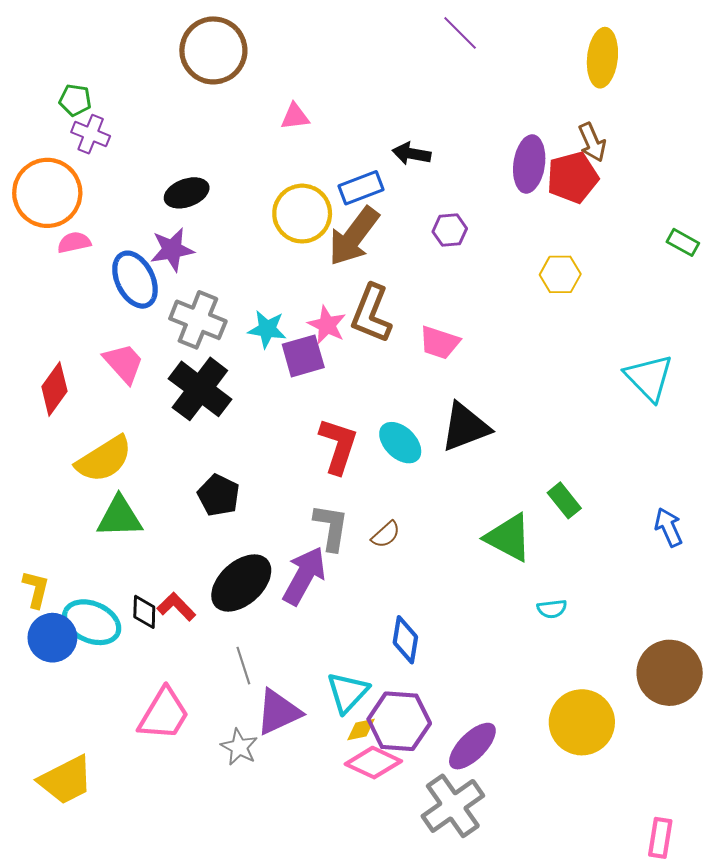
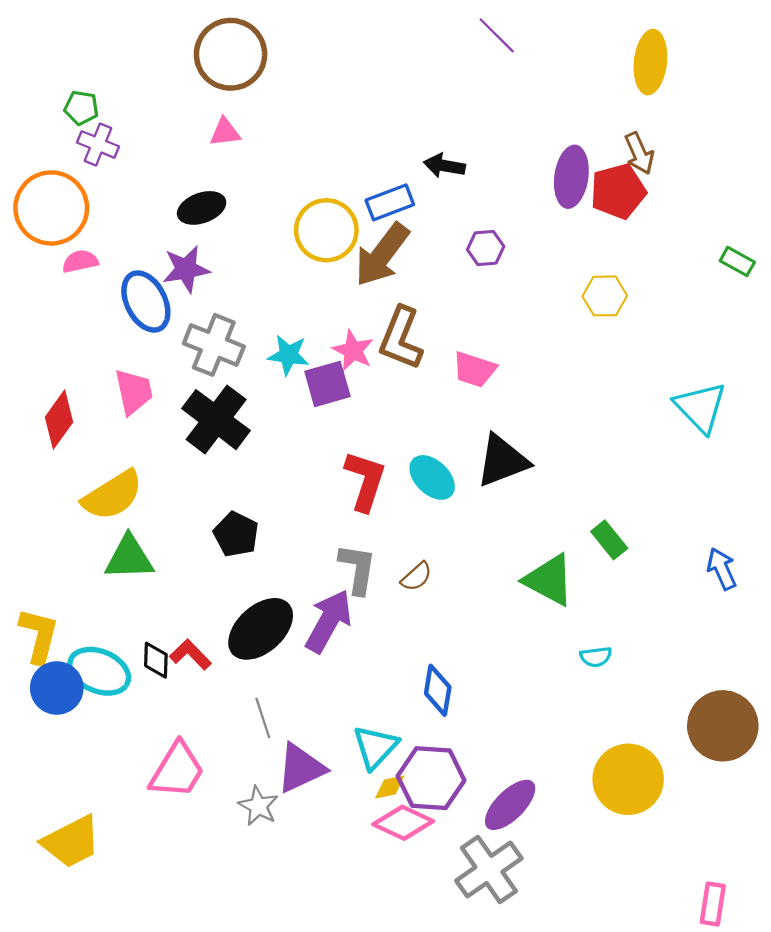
pink triangle: (295, 117) -> (225, 132), moved
pink trapezoid: (124, 363) -> (134, 392), turned 30
yellow L-shape: (36, 589) -> (39, 636), size x1.4

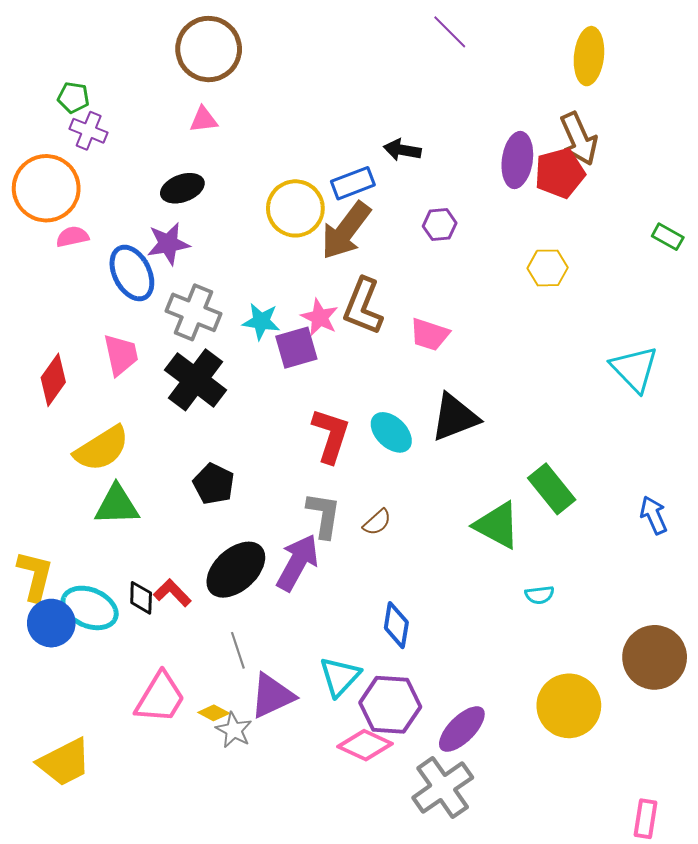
brown arrow: (639, 153) -> (579, 139), size x1.4
green rectangle: (609, 540) -> (552, 489), size x1.4
yellow diamond: (390, 787) -> (214, 713), moved, turned 40

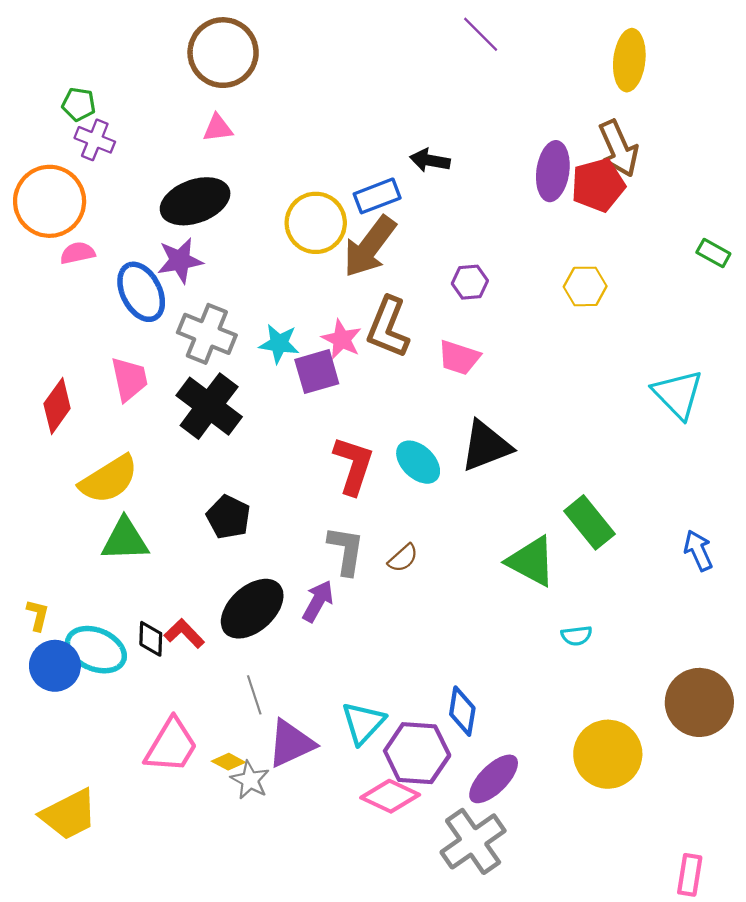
black ellipse: (182, 188) -> (195, 201), size x1.5
purple hexagon: (440, 225) -> (470, 282), moved
purple arrow: (297, 563) -> (318, 601), size x0.7
yellow L-shape: (35, 576) -> (38, 615), size x0.6
blue diamond: (396, 625) -> (462, 711), moved

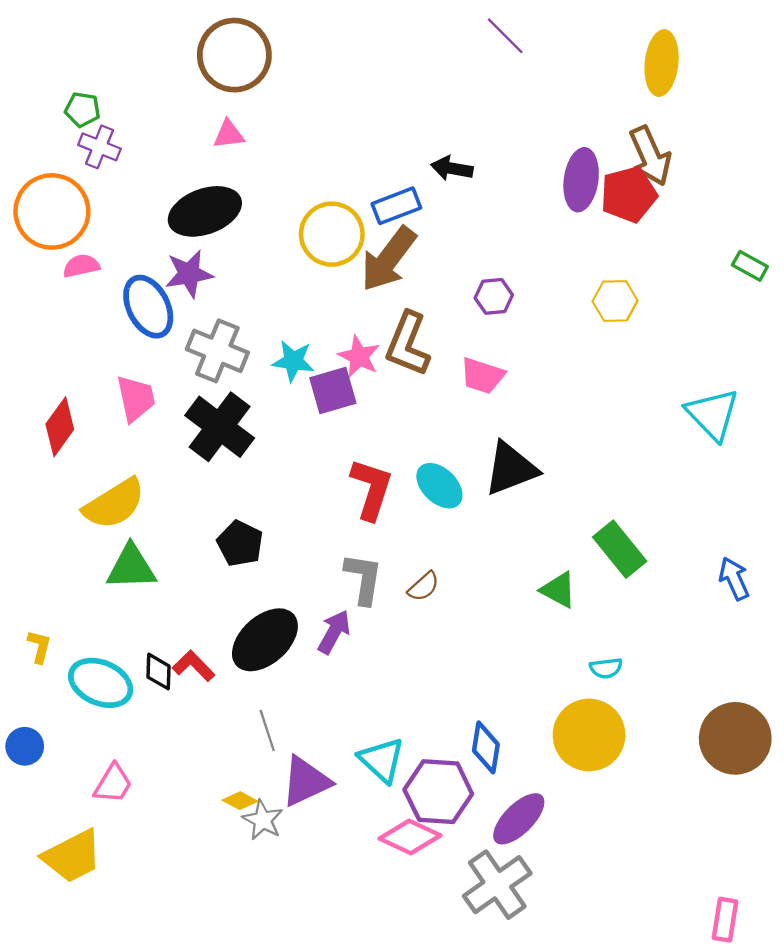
green triangle: (531, 561) -> (558, 590), size x0.7
blue circle: (55, 666) -> (25, 746), moved, size x0.7
cyan triangle: (363, 723) -> (382, 760), turned -30
pink trapezoid: (171, 746) -> (113, 784), moved, size x0.7
yellow circle: (608, 754) -> (589, 735), moved

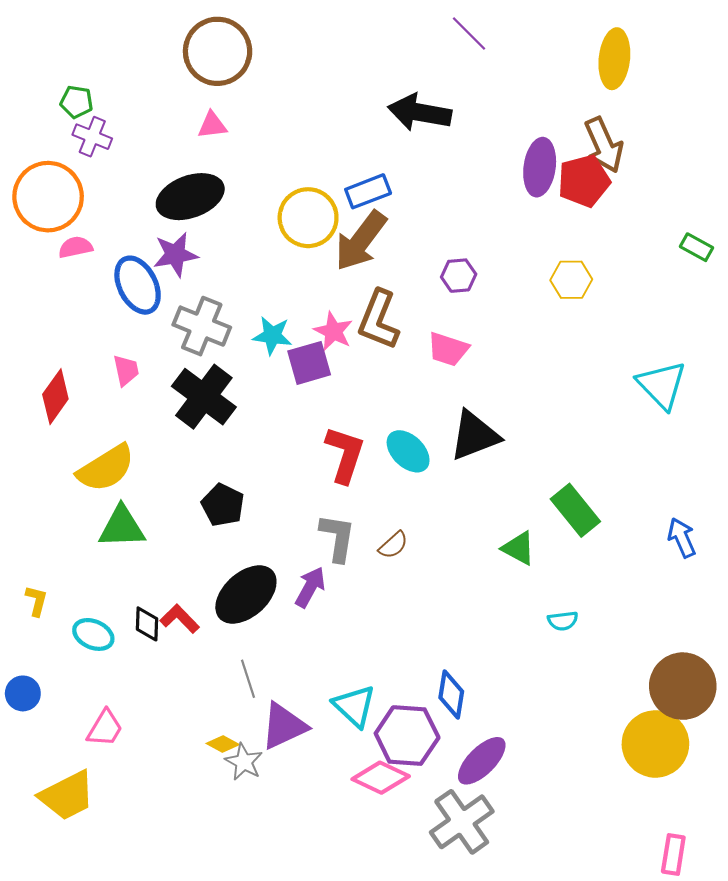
black arrow: (452, 168) -> (420, 112), moved, size x1.6
pink trapezoid: (136, 398) -> (126, 370), size x0.7
cyan ellipse: (101, 683) -> (93, 634), size x0.7
yellow circle: (589, 735) -> (655, 744), moved

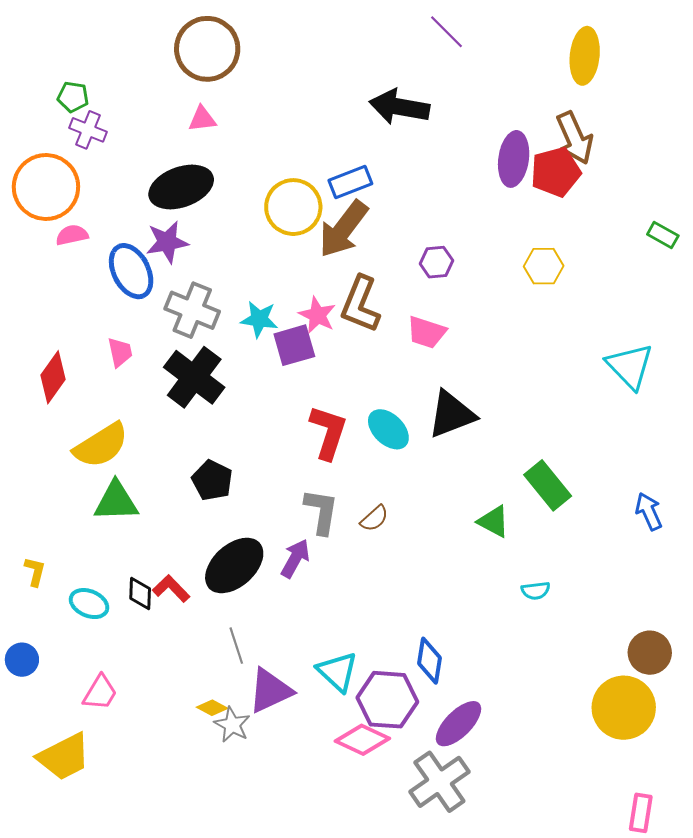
brown circle: (683, 686) -> (650, 653), size x0.7

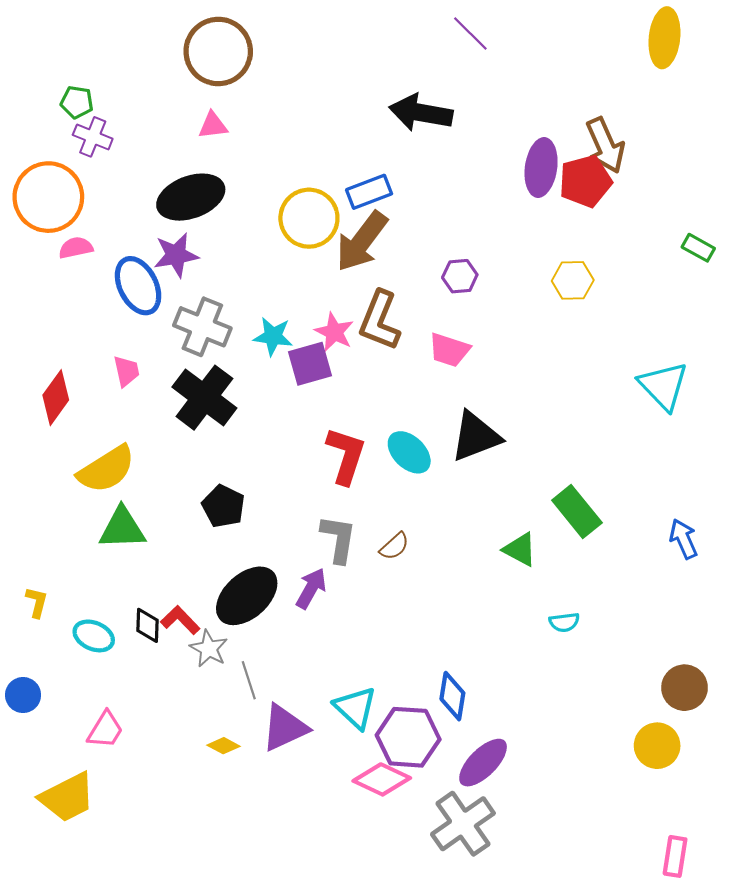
yellow ellipse: (585, 56) -> (664, 38), moved
yellow circle: (624, 708) -> (657, 746), size x0.7
gray star: (232, 725) -> (209, 649), moved

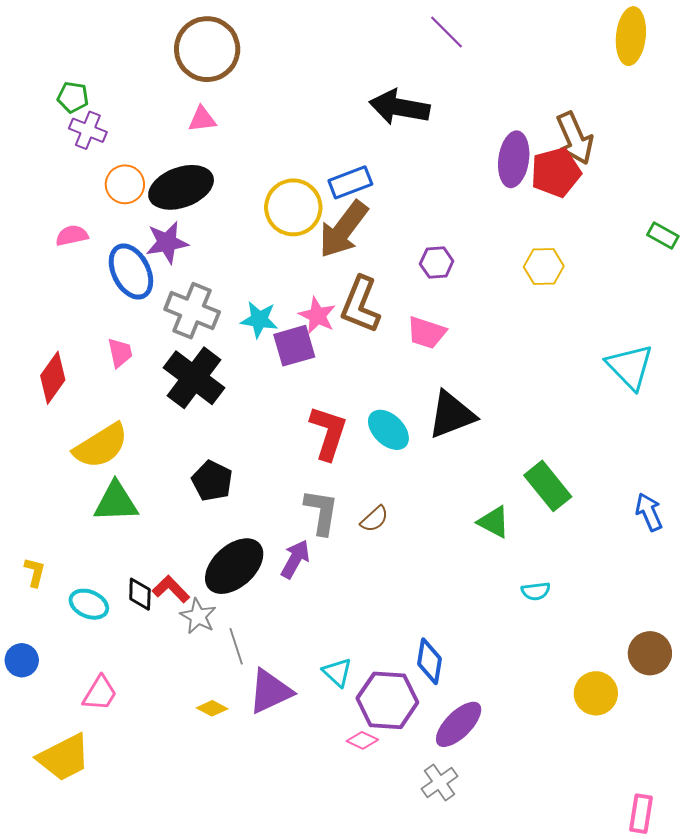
orange circle: (48, 197) -> (125, 184), moved, size x0.6
cyan triangle: (355, 708) -> (337, 672), size x0.7
yellow circle: (657, 746) -> (596, 693), moved
pink diamond: (382, 779) -> (362, 740), size x0.6
gray cross: (463, 824) -> (440, 782), size x0.6

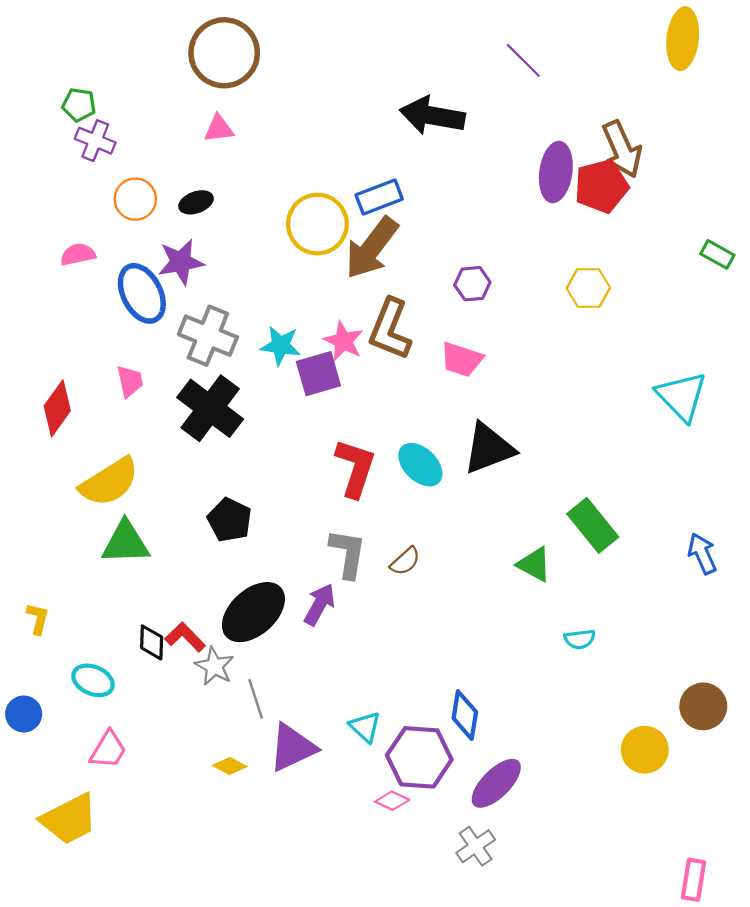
purple line: (447, 32) -> (523, 60), moved
black ellipse: (181, 187) -> (196, 202), size x0.5
cyan ellipse: (89, 604) -> (93, 680), moved

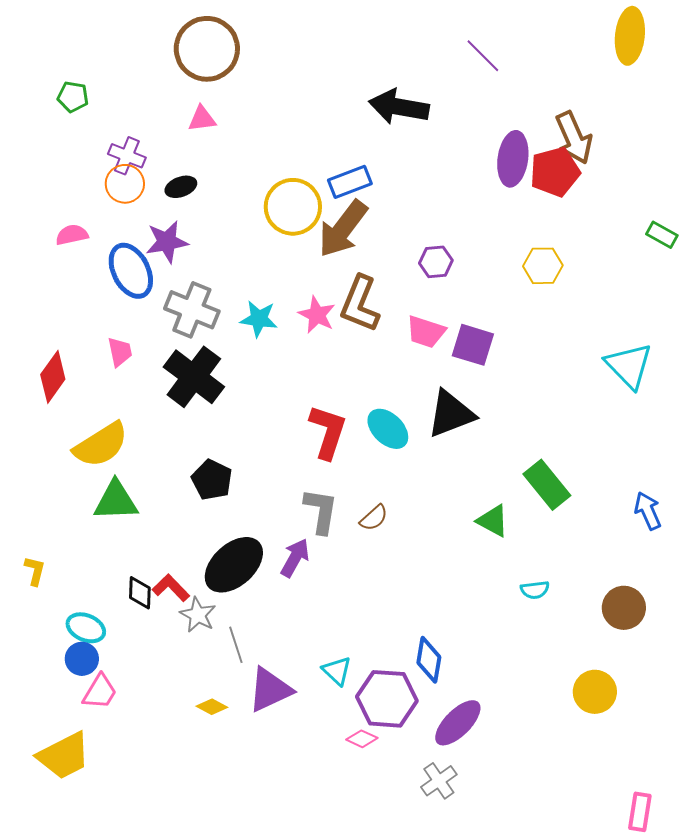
purple cross: (95, 141) -> (127, 156), moved
purple square: (318, 374) -> (473, 345), moved, turned 33
brown circle: (703, 706) -> (624, 608), moved
blue circle: (24, 714) -> (82, 659), moved

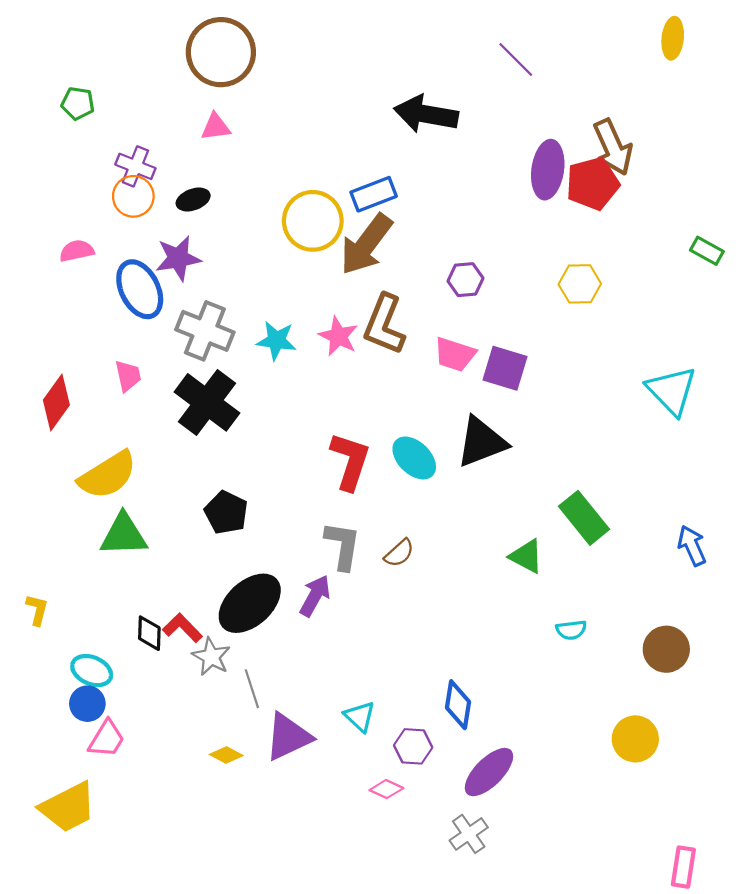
yellow ellipse: (630, 36) -> (673, 38), size x0.7
purple hexagon: (387, 699) -> (413, 746), size x0.6

